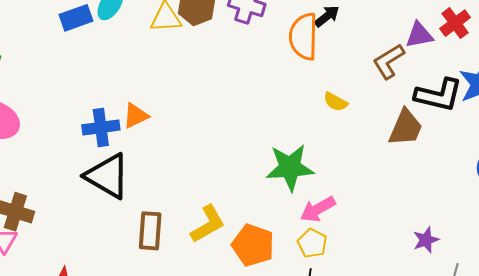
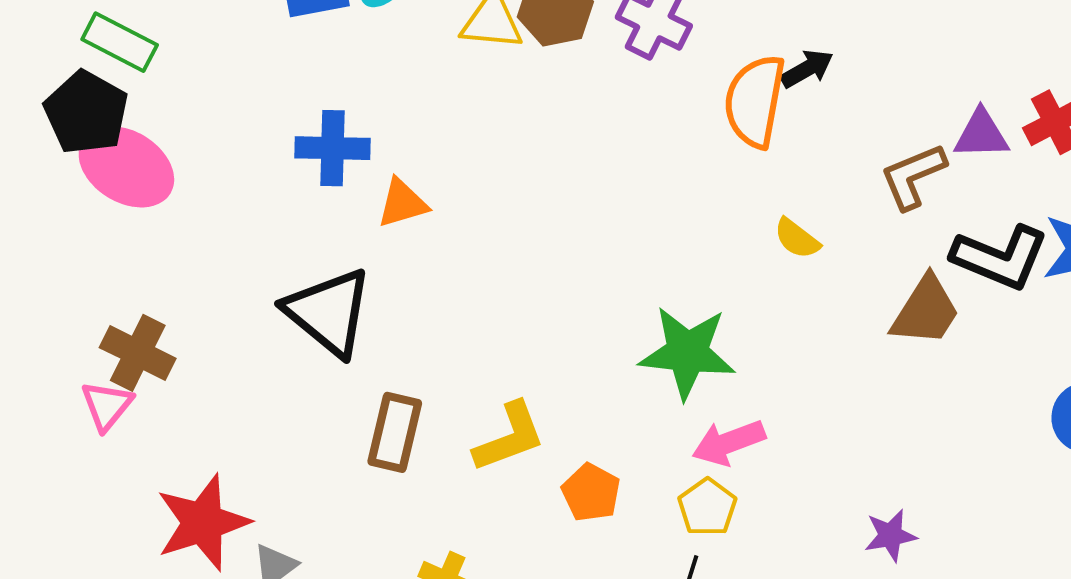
blue cross: (101, 127) -> (332, 148), moved
purple star: (426, 240) -> (890, 535), moved
orange pentagon: (253, 245) -> (591, 493), size x0.7

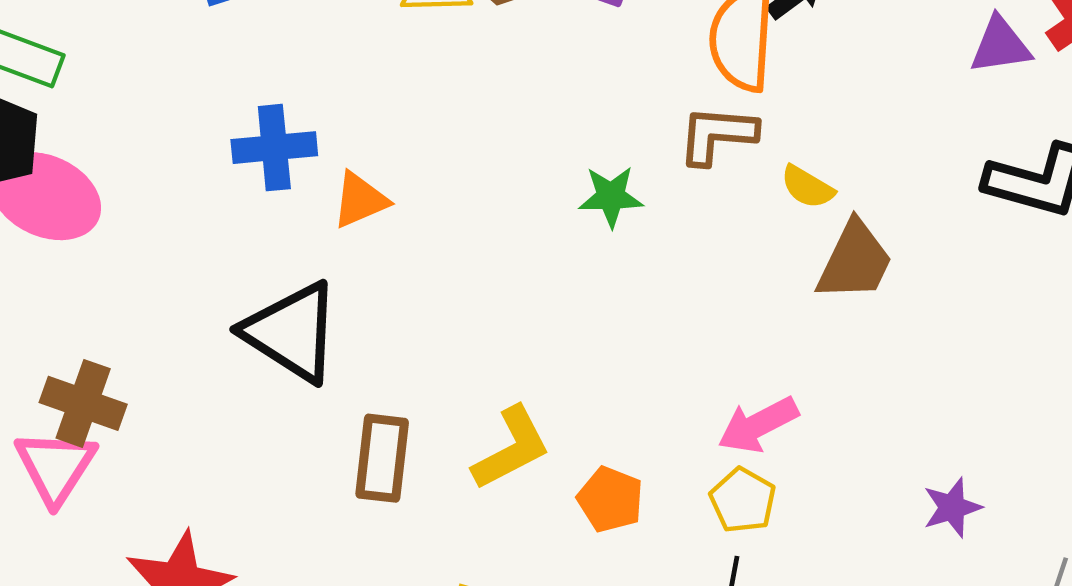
brown L-shape: (913, 176) -> (717, 135), moved, turned 34
brown trapezoid: (926, 311) -> (855, 261), moved
green star: (687, 353) -> (611, 197), moved, size x0.6
pink triangle: (107, 406) -> (55, 467), size x1.4

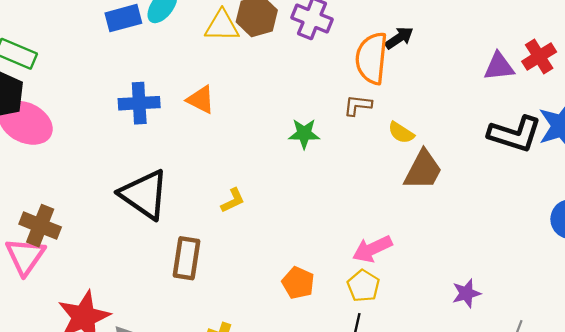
brown L-shape: (717, 135) -> (358, 105), size x0.7
orange triangle: (360, 200) -> (201, 100), moved, turned 48
yellow L-shape: (511, 448) -> (233, 200), moved, size x0.6

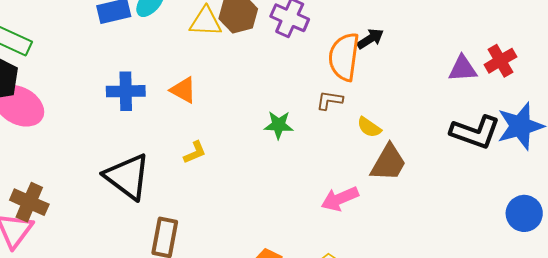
yellow L-shape: (233, 200) -> (195, 152), moved
pink arrow: (372, 249) -> (340, 199), moved

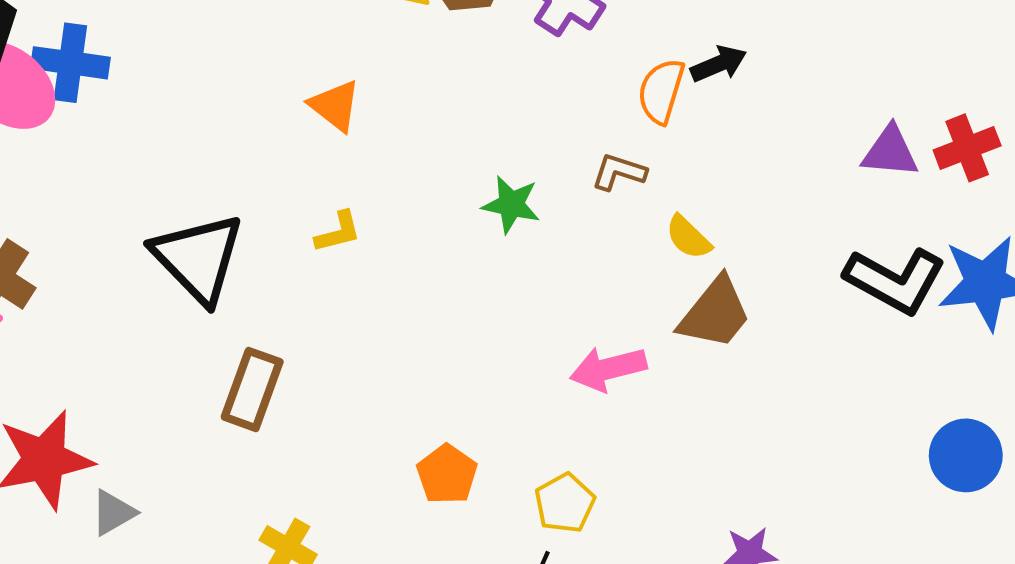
orange semicircle: (344, 57) -> (661, 91), size x0.7
blue cross: (126, 91) -> (70, 63), moved

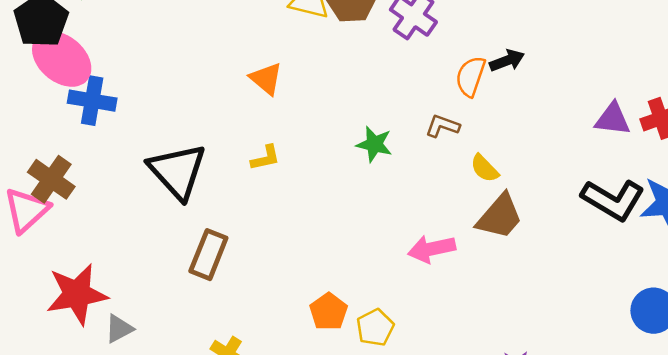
blue cross: (70, 63) -> (92, 101), moved
yellow pentagon: (565, 503) -> (375, 328), moved

